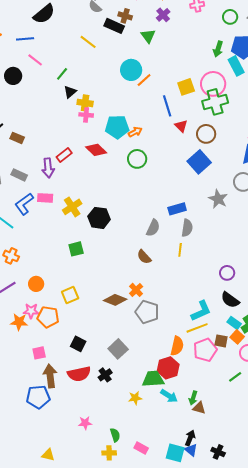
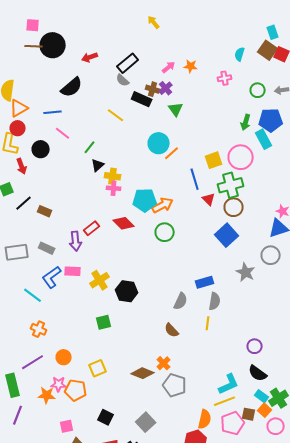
purple cross: (163, 15) -> (166, 88), moved
green cross: (215, 102) -> (231, 185), moved
orange arrow: (135, 132) -> (163, 205), size x1.5

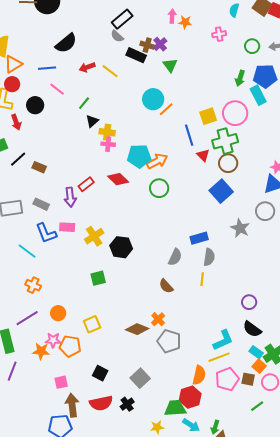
red arrow: (90, 57) -> (87, 67), moved
pink arrow: (169, 67) -> (172, 16), moved, turned -48
blue L-shape: (52, 277) -> (46, 233), turned -75
brown square: (249, 414) -> (248, 379), moved

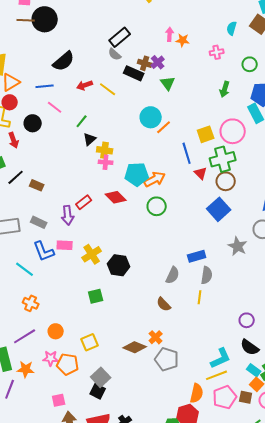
green arrow: (240, 78) -> (225, 89), moved
orange star: (41, 351) -> (26, 369), moved
gray square: (140, 378) -> (101, 377), moved

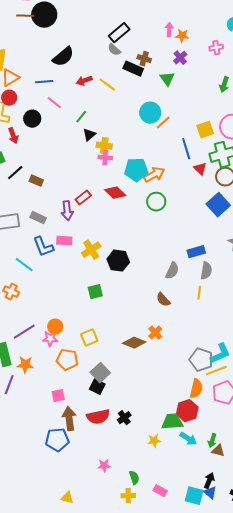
purple cross: (158, 62) -> (180, 58), moved
orange cross: (31, 303) -> (11, 292), moved
pink star: (51, 358) -> (50, 339), moved
gray pentagon: (167, 359) -> (201, 360), moved

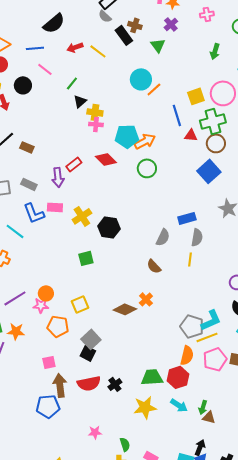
black rectangle: (133, 69) -> (124, 35), turned 30
red triangle: (200, 169) -> (191, 135), turned -40
green trapezoid: (172, 422) -> (152, 377), moved
yellow star: (154, 441) -> (145, 407), size x1.6

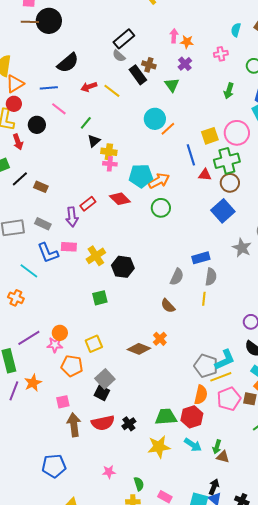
orange star: (16, 331) -> (33, 383), moved, turned -30
blue pentagon: (48, 406) -> (54, 466), moved

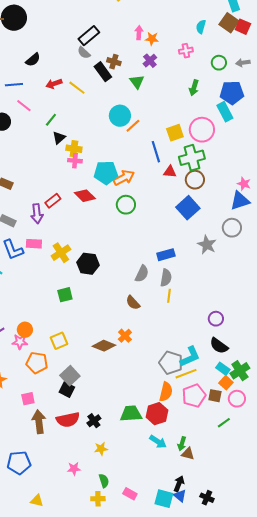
black semicircle: (68, 63) -> (33, 60), size x0.7
gray semicircle: (211, 277) -> (166, 278), moved
yellow star: (159, 447) -> (101, 449), moved, size x0.6

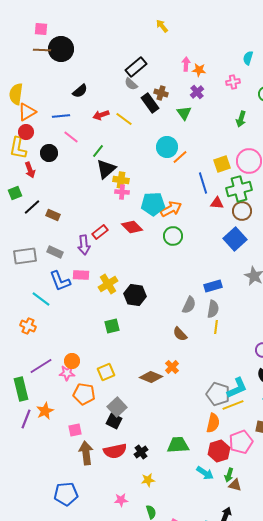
black triangle: (59, 138) -> (106, 169), size x1.5
pink pentagon: (194, 396) -> (241, 442), moved
red hexagon: (157, 414) -> (219, 451), moved

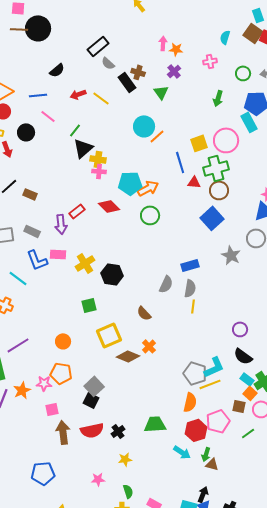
black rectangle: (136, 67) -> (98, 46), moved
brown semicircle: (180, 334) -> (144, 313), moved
orange circle: (72, 361) -> (63, 341), moved
yellow square: (106, 372) -> (109, 335), moved, size x1.4
pink star: (67, 373) -> (44, 383), moved

